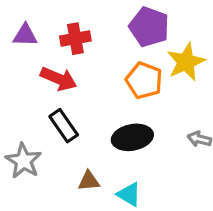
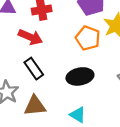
brown triangle: (89, 181) -> (35, 106), moved, size x1.5

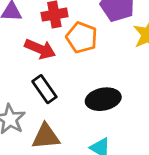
orange pentagon: (88, 38) -> (82, 37), moved

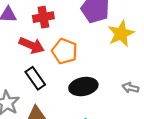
orange pentagon: (82, 37) -> (65, 51), moved

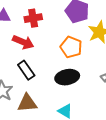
orange pentagon: (65, 51) -> (71, 47), moved

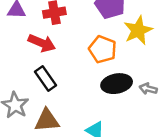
black ellipse: (67, 77) -> (117, 84), moved

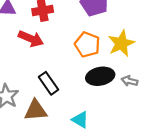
yellow star: (138, 30) -> (121, 43), moved
black rectangle: (46, 79) -> (49, 83), moved

